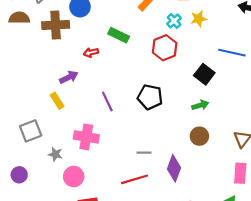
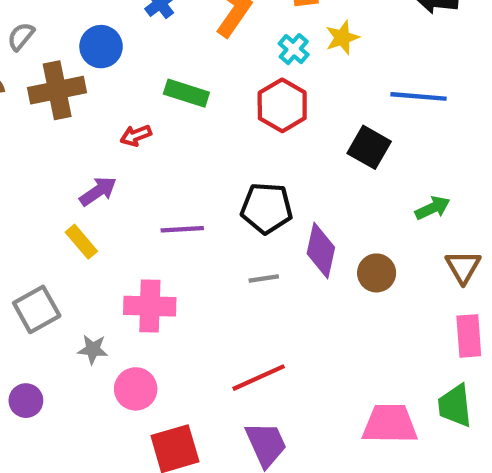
purple line: (107, 102) -> (182, 229), turned -60
green arrow: (200, 105) -> (433, 208), moved
gray line: (144, 153) -> (264, 278), moved
purple diamond: (174, 168) -> (321, 250), moved

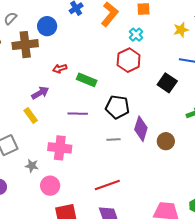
yellow star: (342, 38) -> (181, 30), moved
green rectangle: (186, 93) -> (87, 80), moved

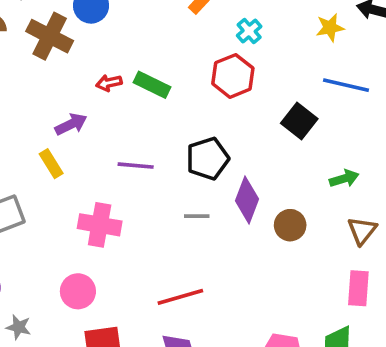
brown cross: (25, 45) -> (50, 36), turned 30
green rectangle: (87, 80) -> (152, 85), moved
black pentagon: (117, 107) -> (208, 159), turned -30
gray star: (32, 166) -> (19, 327), moved

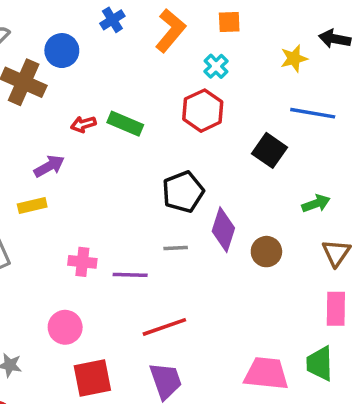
yellow rectangle: (51, 164) -> (32, 205), turned -68
purple line: (136, 166) -> (130, 275), moved
pink cross: (100, 225) -> (82, 262), size x0.7

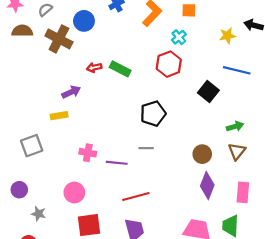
purple diamond: (223, 230) -> (207, 185), moved
brown triangle: (336, 253) -> (237, 151), moved

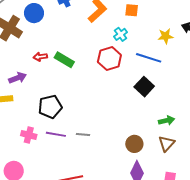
blue line: (237, 70) -> (149, 58), moved
black pentagon: (153, 114) -> (50, 107), moved
purple line: (117, 163) -> (56, 134), moved

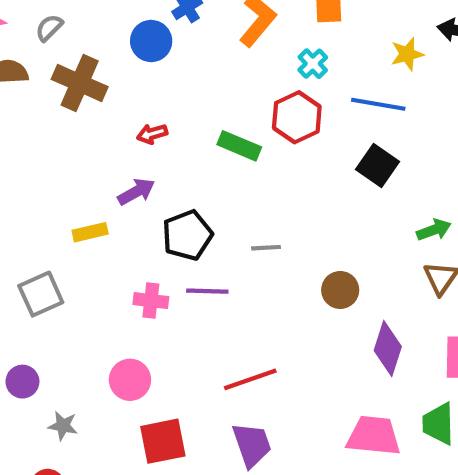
blue circle: (34, 13) -> (151, 41), moved
green rectangle: (64, 60) -> (239, 146), moved
purple arrow: (18, 78) -> (136, 192), moved
gray line: (83, 135) -> (266, 248), moved
brown circle: (134, 144) -> (340, 290), moved

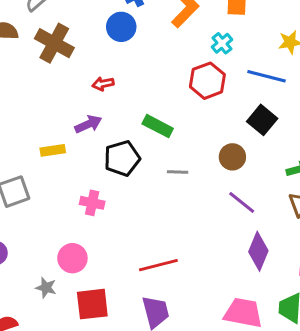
blue circle: (151, 41) -> (121, 27), moved
green rectangle: (239, 146) -> (158, 126), moved
brown circle: (340, 290) -> (232, 157), moved
purple line: (207, 291) -> (242, 202), moved, turned 32
gray star: (63, 426) -> (46, 288), moved

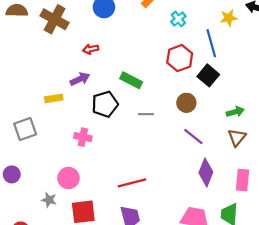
blue line: (266, 76) -> (211, 43), turned 60
red hexagon: (207, 81) -> (180, 58), moved

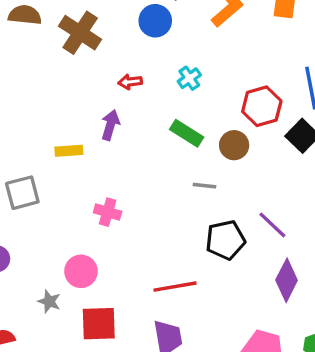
cyan cross: (178, 19) -> (189, 78), moved
purple arrow: (80, 79) -> (110, 125), turned -54
brown circle: (186, 103) -> (234, 145), moved
black pentagon: (105, 104) -> (225, 240), moved

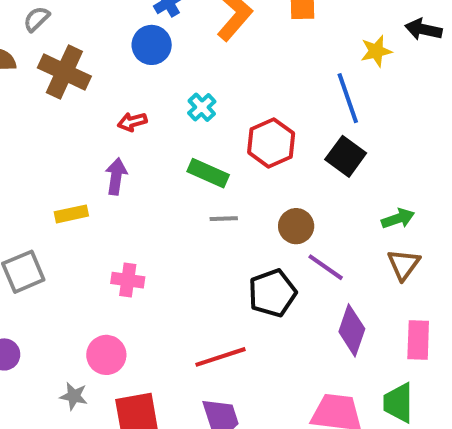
red hexagon: (262, 106) -> (271, 143), moved
brown circle: (234, 145) -> (296, 226), moved
gray line: (204, 186) -> (224, 219), moved

